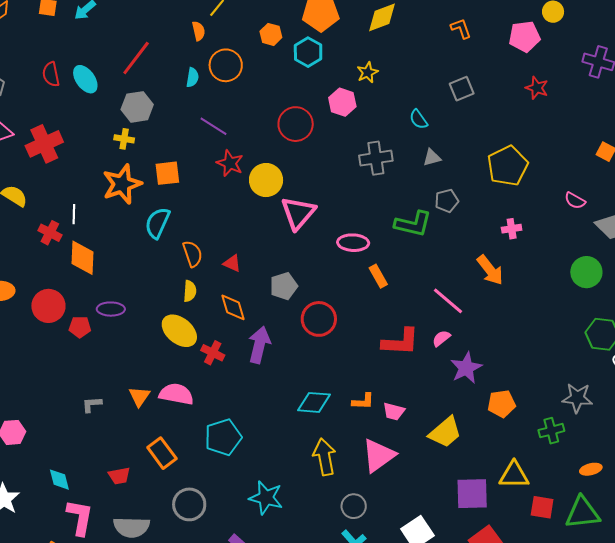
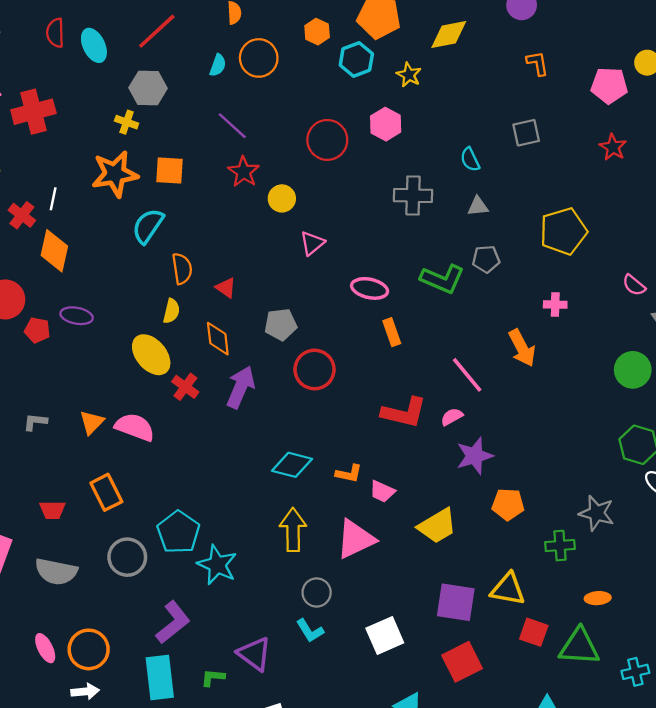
yellow star: (367, 72) -> (409, 75), moved, turned -30
yellow circle: (266, 180) -> (282, 198), size x0.7
pink triangle: (298, 213) -> (312, 243), size x0.6
cyan pentagon: (223, 437) -> (178, 532), moved, turned -30

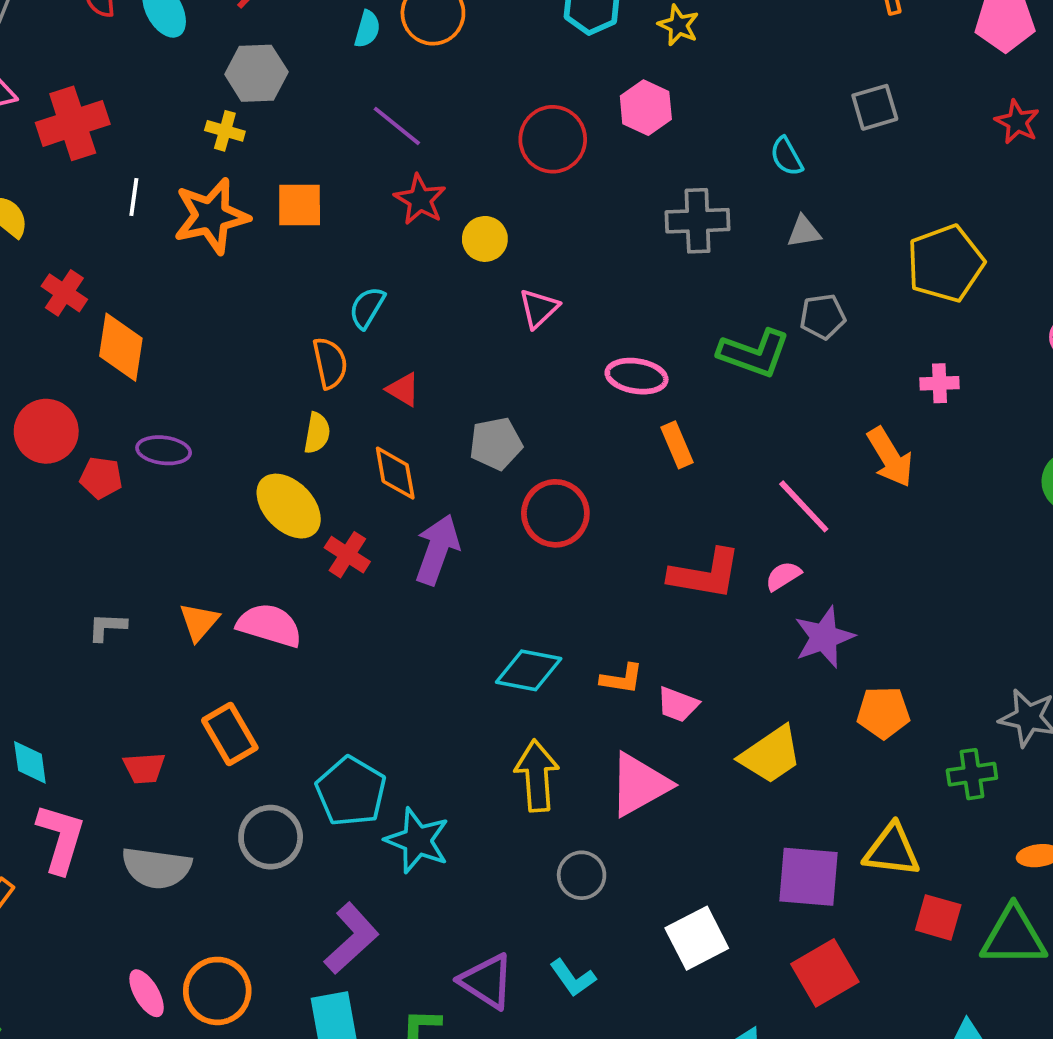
white line: (53, 199) -> (134, 197), moved
cyan semicircle: (148, 226) -> (367, 308), moved, size x0.7
cyan L-shape: (310, 631) -> (573, 978), moved

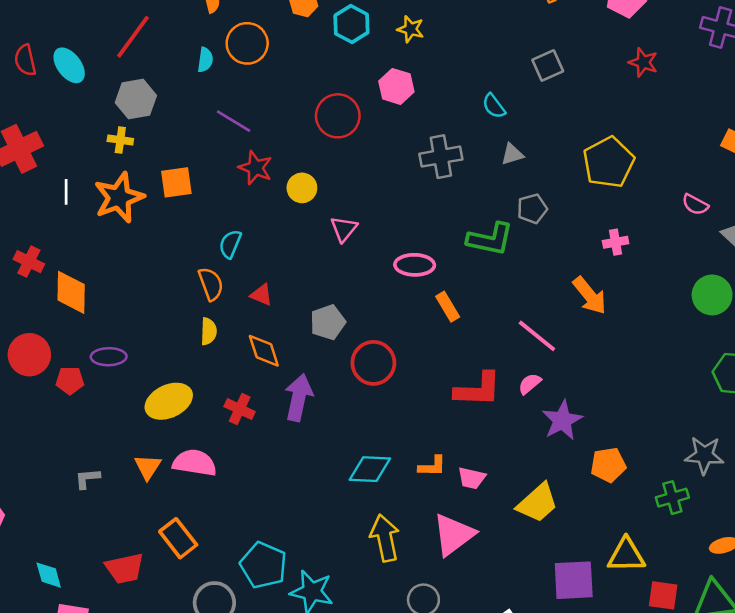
yellow ellipse: (289, 506) -> (169, 401), moved, turned -63
red trapezoid: (144, 768) -> (125, 568), size x1.4

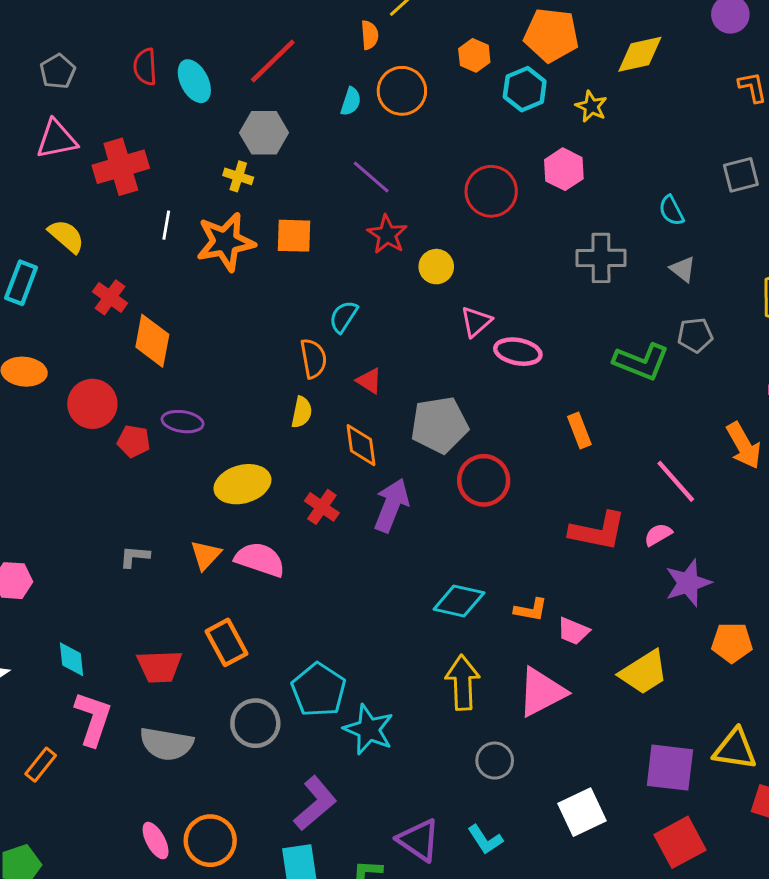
gray triangle: (512, 154) -> (683, 269), turned 45
pink ellipse: (415, 265) -> (518, 352), moved
gray pentagon: (328, 322) -> (439, 425), size x1.4

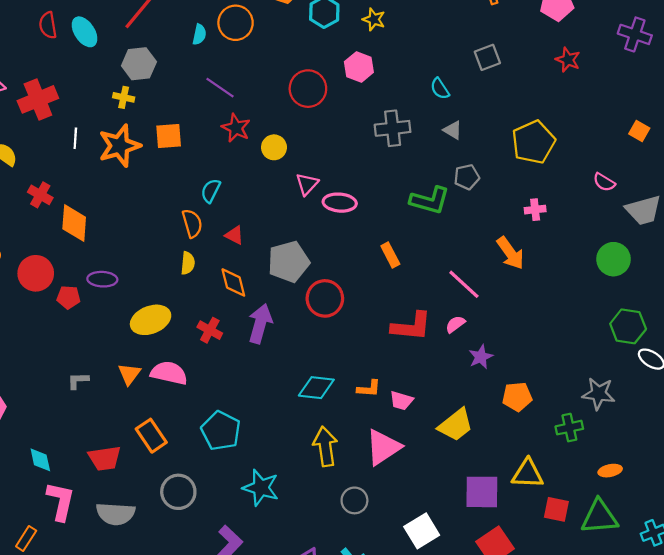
purple star: (688, 583) -> (481, 357), size x0.7
cyan pentagon: (319, 690) -> (221, 431), moved

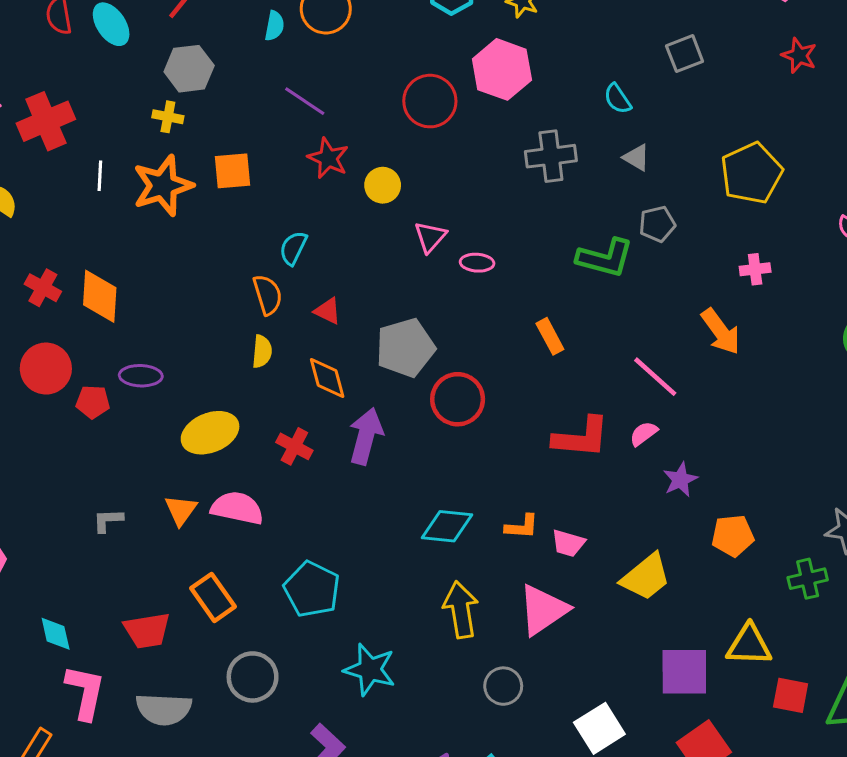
pink hexagon: (359, 67) -> (502, 69), size x1.4
red cross: (40, 195) -> (43, 288), moved
pink ellipse: (340, 203) -> (477, 263), size x0.7

